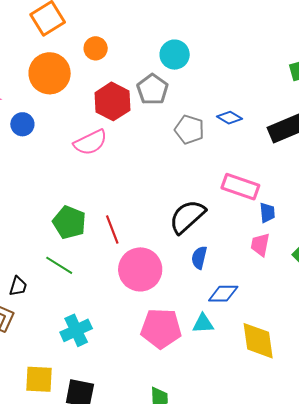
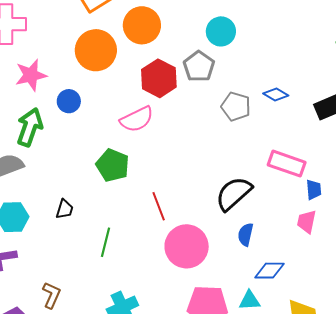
orange circle: (96, 48) -> (142, 25), size x1.6
green pentagon: (69, 222) -> (113, 165), moved
green line: (59, 265) -> (106, 242), turned 72
black trapezoid: (18, 286) -> (65, 209), moved

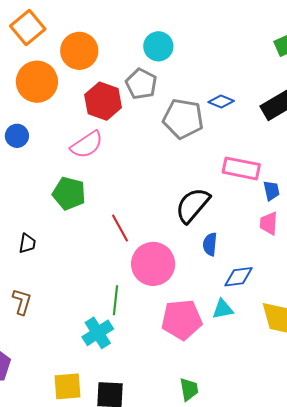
gray pentagon: (236, 106) -> (183, 119), size x1.4
green line: (106, 242) -> (116, 300), moved
brown L-shape: (51, 295) -> (22, 302), moved

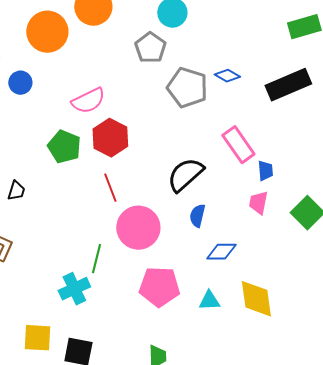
red hexagon: (103, 101) -> (110, 138), moved
pink rectangle: (241, 168) -> (238, 145), turned 36
cyan triangle: (223, 309) -> (209, 301), moved

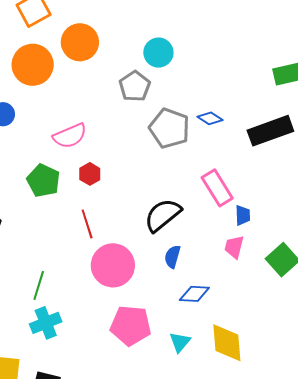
red hexagon: (110, 138) -> (90, 174), size x0.6
green line: (96, 259) -> (39, 285), moved
cyan triangle: (209, 301) -> (180, 342), turned -50

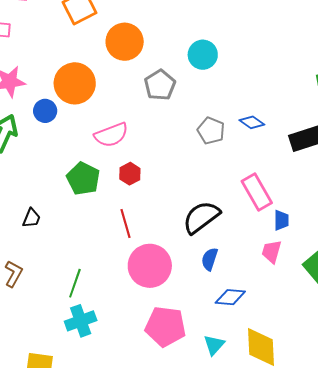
orange circle: (33, 65) -> (75, 83), moved
gray pentagon: (135, 86) -> (160, 85), moved
gray pentagon: (169, 128) -> (211, 131), size x0.7

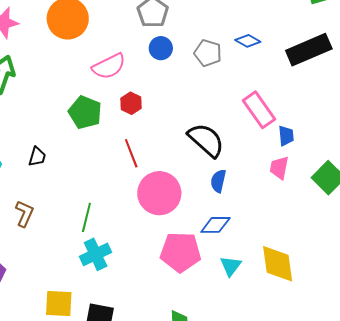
blue circle: (45, 111) -> (161, 48), moved
black semicircle: (201, 217) -> (206, 140), turned 84
blue diamond: (230, 297) -> (215, 225), moved

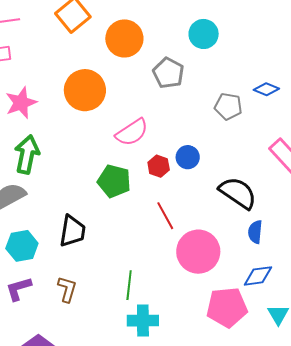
blue circle: (161, 48) -> (188, 157), moved
black trapezoid: (37, 157) -> (72, 231), size x1.6
cyan cross: (96, 254) -> (143, 321), turned 32

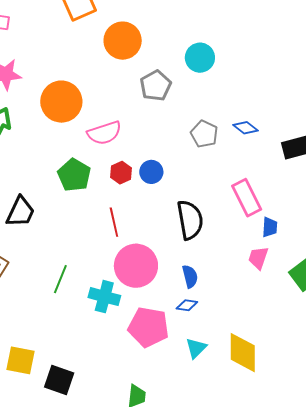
orange circle: (85, 90) -> (61, 102), moved
black semicircle: (238, 193) -> (190, 220), turned 30
blue semicircle: (255, 232) -> (190, 276), moved, turned 145
blue diamond: (258, 276) -> (187, 305), size x0.7
cyan cross: (143, 321) -> (104, 297), moved

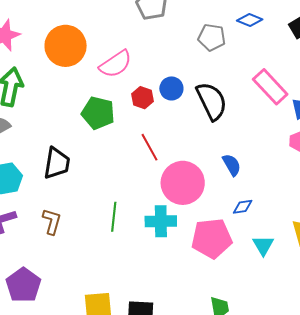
black semicircle: (190, 220) -> (212, 101), moved
blue semicircle: (190, 276) -> (232, 165), moved

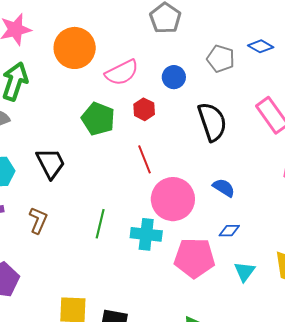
blue circle: (171, 88) -> (174, 77), moved
black trapezoid: (57, 163) -> (51, 163), turned -44
blue semicircle: (232, 165) -> (224, 188), turned -35

